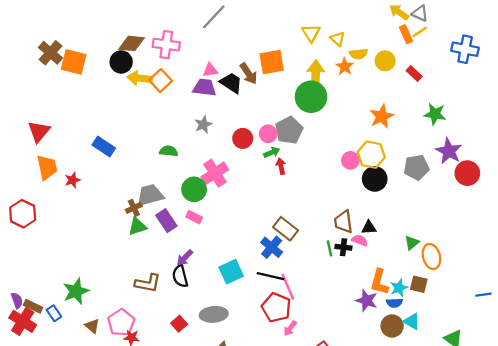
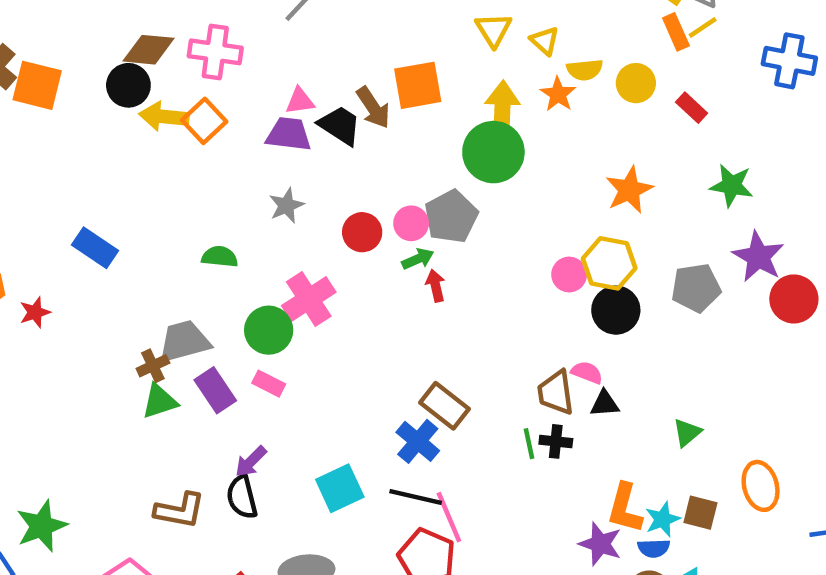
pink semicircle: (360, 240) -> (587, 372), moved
orange ellipse: (431, 257) -> (761, 486), moved

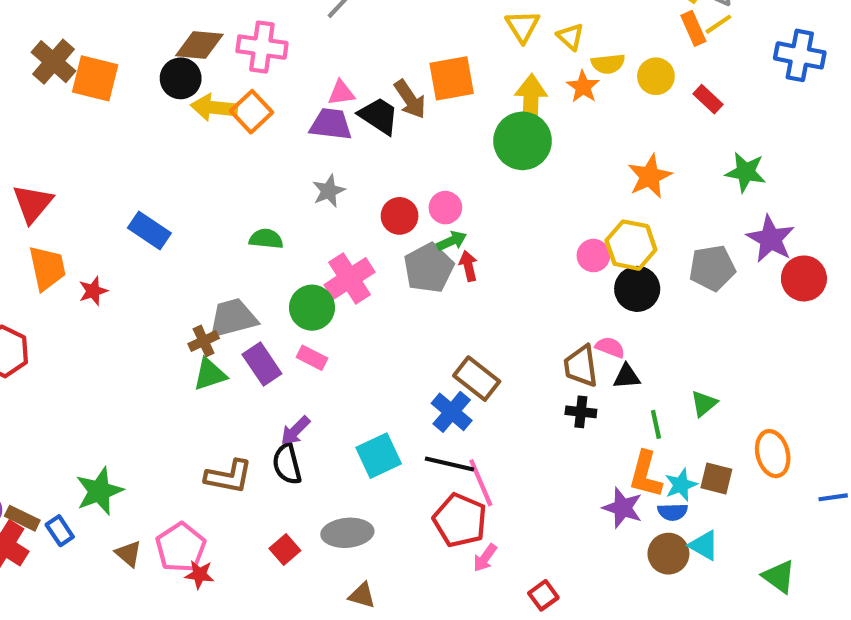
gray pentagon: (451, 217) -> (429, 268), moved
green line: (529, 444) -> (656, 424), moved

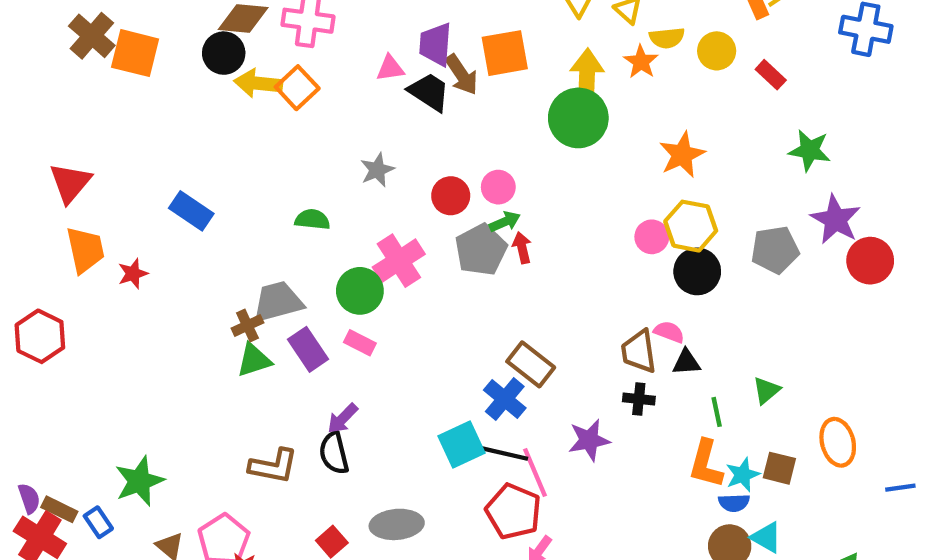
purple trapezoid: (331, 124) -> (436, 44), moved, turned -93
orange star: (650, 176) -> (682, 155), moved
cyan square: (379, 456) -> (462, 444), moved
purple star: (623, 508) -> (589, 440), moved, turned -30

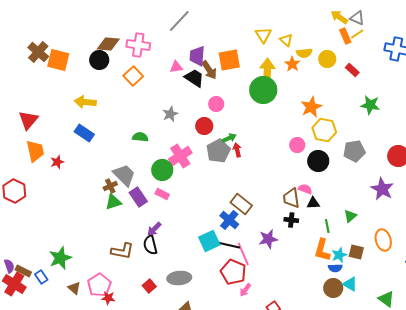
yellow arrow: (258, 83) -> (85, 102), moved
pink circle: (498, 187) -> (216, 104), moved
purple star: (836, 220) -> (382, 189), moved
yellow hexagon: (691, 226) -> (324, 130), moved
gray trapezoid: (278, 302) -> (124, 175), turned 60

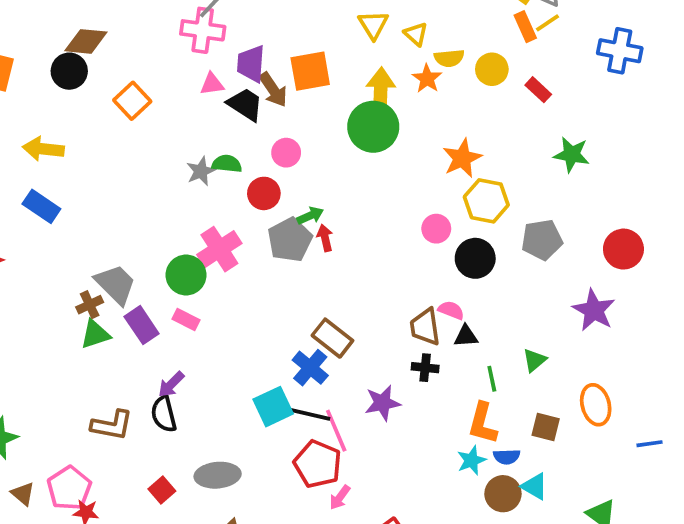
pink cross: (138, 45) -> (203, 30), moved
green semicircle: (140, 137) -> (227, 164), moved
cyan star: (339, 255) -> (471, 460), moved

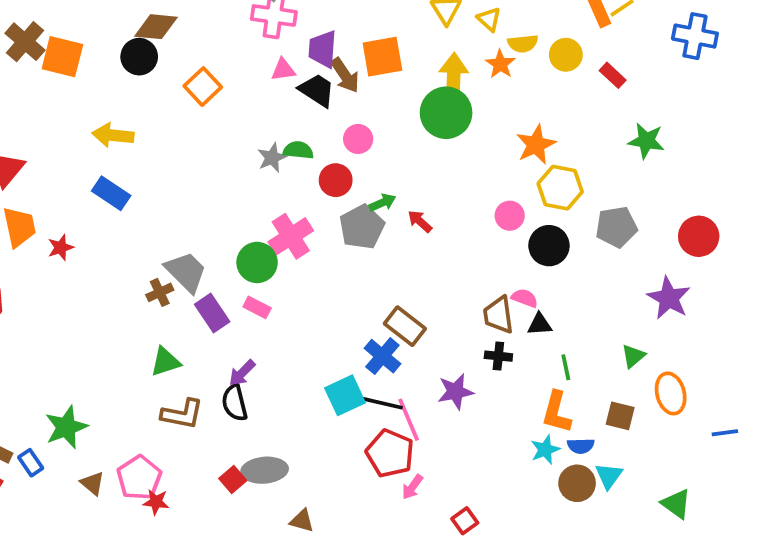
red arrow: (325, 238) -> (420, 221), moved, turned -35
green triangle: (95, 334) -> (165, 362), moved
green triangle: (534, 360) -> (633, 356), moved
gray ellipse: (218, 475) -> (265, 470), moved
cyan triangle: (534, 486) -> (609, 476), turned 36

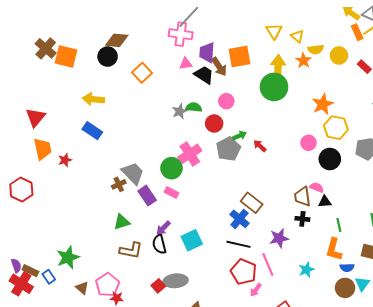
cyan square: (345, 395) -> (192, 240), moved
pink line: (409, 420) -> (268, 265), moved
cyan star: (545, 450) -> (306, 270), moved

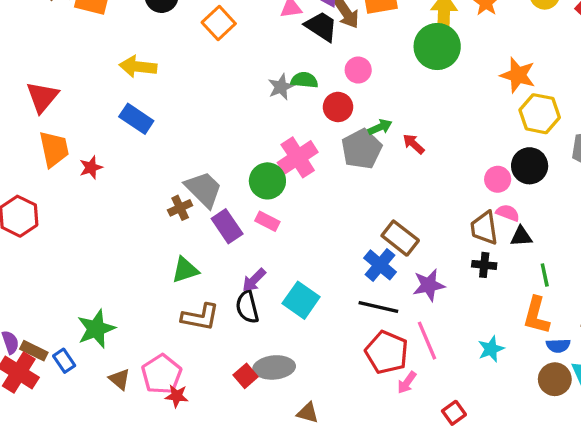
orange star: (323, 104) -> (518, 75), turned -30
pink circle: (308, 143) -> (498, 179), moved
purple star: (279, 238) -> (429, 285), moved
cyan square: (192, 240) -> (301, 300), turned -30

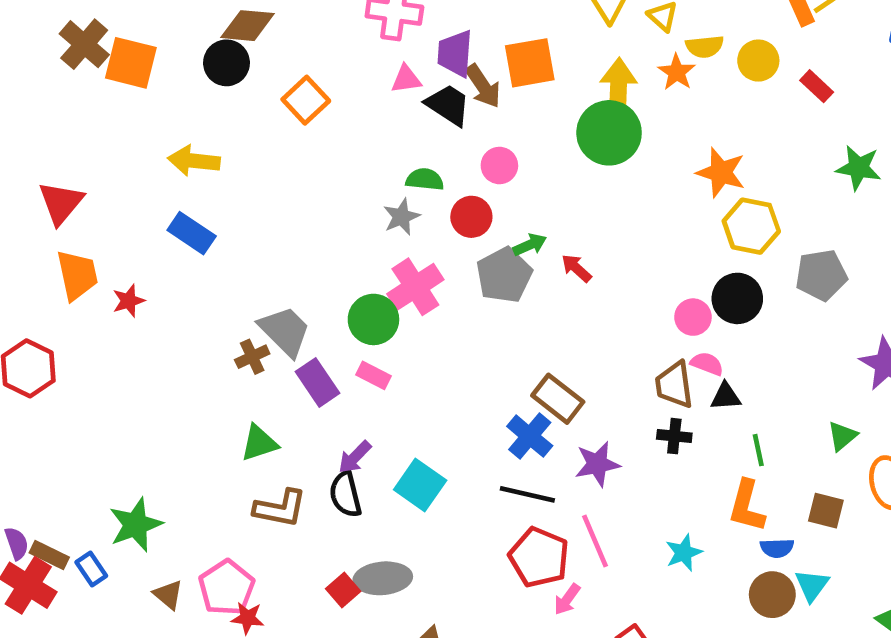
gray star: (281, 87) -> (401, 217), moved

